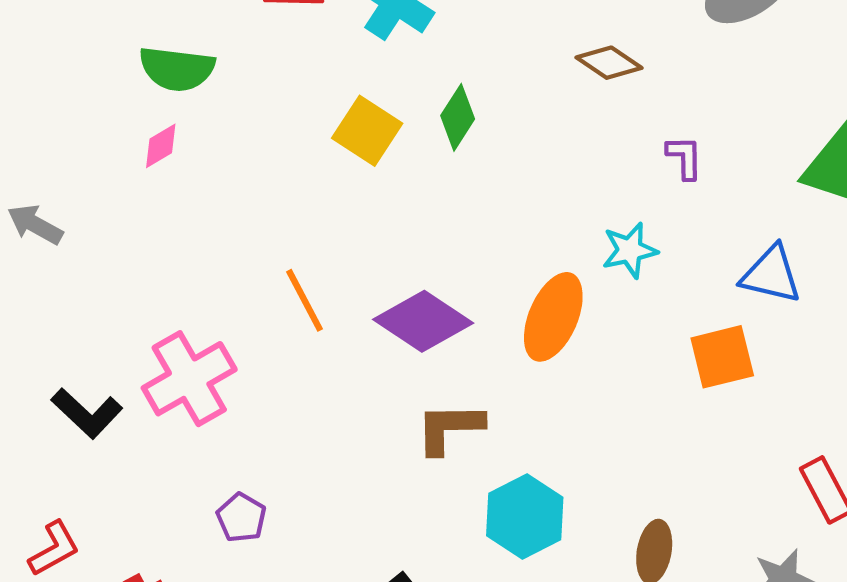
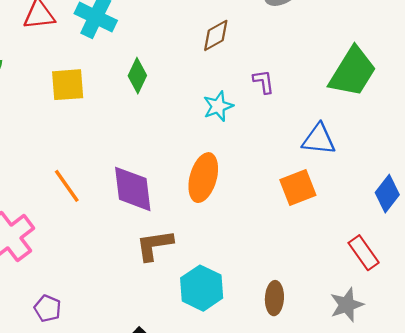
brown diamond: (609, 63) -> (216, 35), turned -56
yellow square: (367, 131) -> (68, 85), moved, turned -30
cyan star: (630, 250) -> (218, 106), moved
purple diamond: (423, 321) -> (133, 189), turned 57

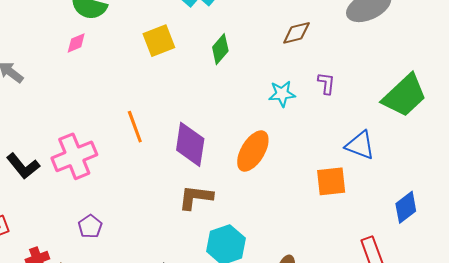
yellow square: (68, 85) -> (159, 41), turned -32

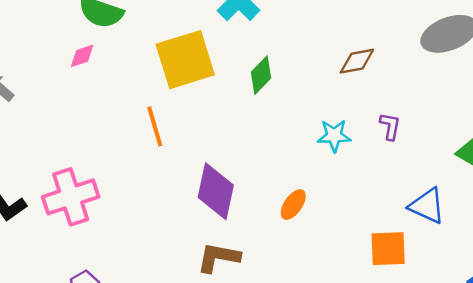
yellow square: (159, 41) -> (185, 60), size x1.5
orange line: (135, 127) -> (155, 126), moved
orange ellipse: (253, 151) -> (293, 205), size x0.6

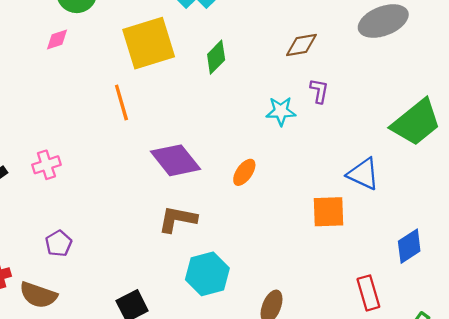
purple L-shape: (390, 126) -> (319, 91), moved
purple diamond: (216, 191) -> (175, 160), turned -51
pink cross: (71, 197) -> (46, 165), size x0.6

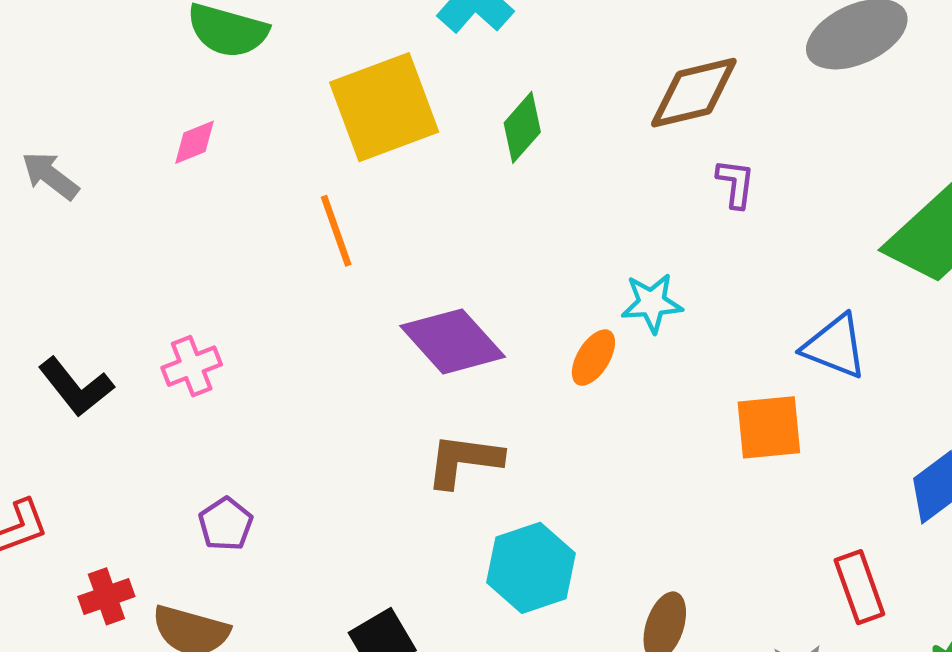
pink diamond: (57, 39) -> (194, 142), moved
brown diamond: (301, 45) -> (694, 93), size x1.4
cyan star: (281, 111) -> (652, 303), moved

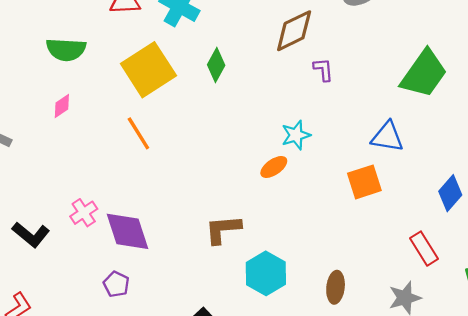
purple diamond: (453, 341) -> (127, 231), moved, turned 36
orange ellipse: (593, 358) -> (274, 167), turned 36

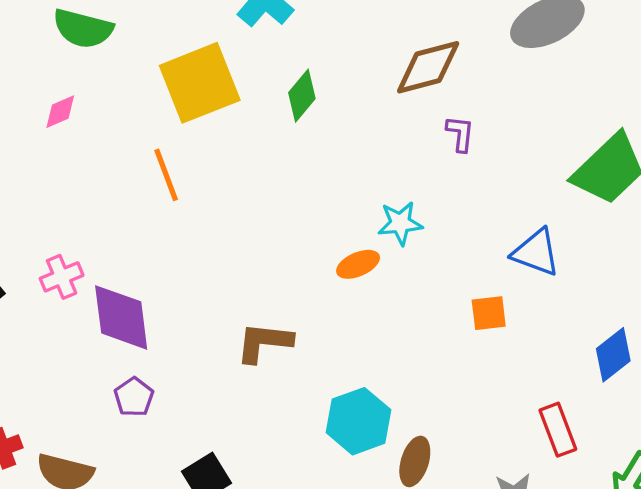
orange square: (364, 182) -> (489, 313), size x0.7
cyan hexagon: (266, 273) -> (358, 421), moved
purple pentagon: (116, 284) -> (134, 397), moved

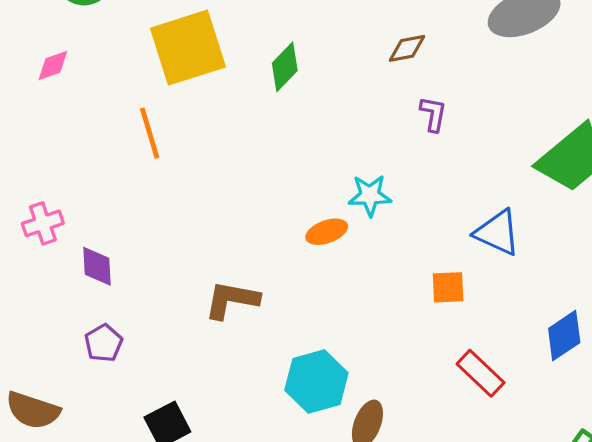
brown diamond: (428, 67) -> (407, 48), size x0.6
purple diamond: (121, 317) -> (97, 266), size x0.6
red rectangle: (558, 430) -> (481, 373), moved, turned -30

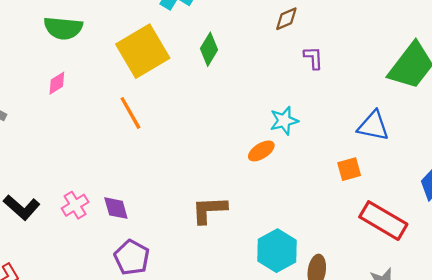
pink cross: (43, 223) -> (75, 205), moved
purple pentagon: (104, 343) -> (132, 257), size x1.4
red rectangle: (481, 373) -> (383, 221), size x1.4

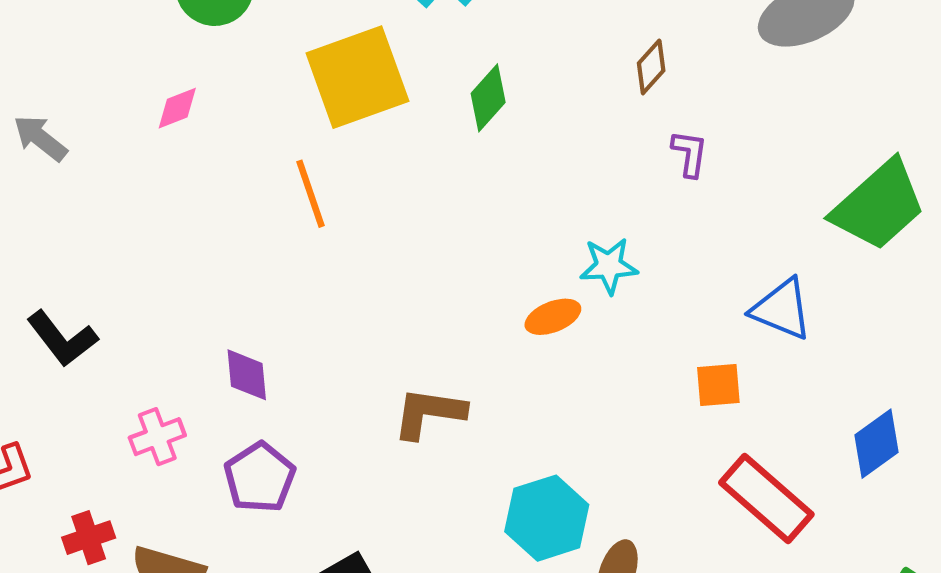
brown diamond: (286, 19) -> (651, 67), turned -35
pink cross: (75, 205) -> (157, 437), moved

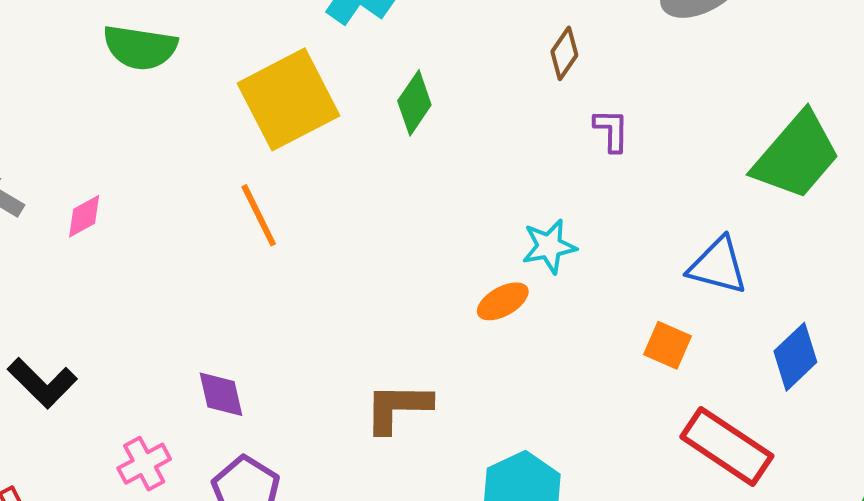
pink diamond: (177, 108) -> (84, 216), moved
orange square: (718, 385) -> (667, 345), turned 36
blue diamond: (876, 444) -> (795, 357), moved

